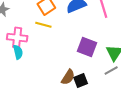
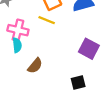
brown semicircle: (68, 77) -> (35, 66), moved

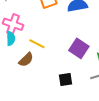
yellow line: (47, 20) -> (37, 44), moved

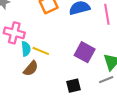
cyan semicircle: (11, 38) -> (26, 49), moved

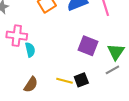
yellow line: (41, 51) -> (64, 81), moved
brown semicircle: (31, 68) -> (31, 85), moved

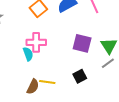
pink cross: (17, 36) -> (36, 42), moved
yellow line: (64, 81) -> (47, 82), moved

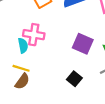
black square: (80, 76) -> (74, 79), turned -32
yellow line: (47, 82) -> (21, 68), moved

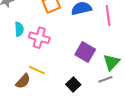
cyan semicircle: (23, 46) -> (19, 29), moved
yellow line: (21, 68) -> (37, 70), moved

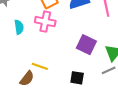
pink cross: (39, 38) -> (45, 22), moved
black square: (73, 84) -> (77, 78), turned -32

